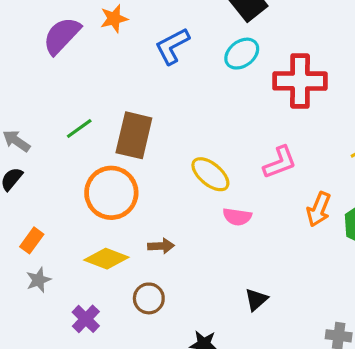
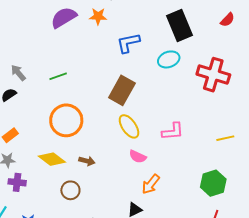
red cross: (300, 81) -> (213, 75), moved
brown rectangle: (134, 135) -> (122, 90), moved
orange arrow: (319, 209) -> (151, 184), moved
purple cross: (86, 319) -> (17, 182), moved, turned 36

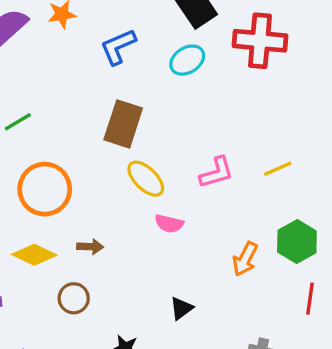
red cross: (213, 75) -> (260, 41), moved
yellow line: (225, 138) -> (278, 169), moved
orange arrow: (151, 184) -> (245, 259), moved

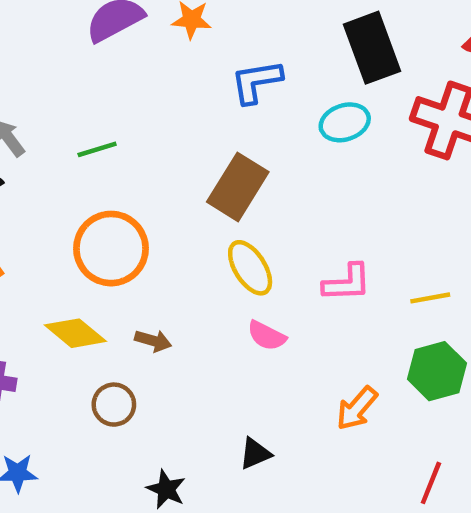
green hexagon: (297, 242) -> (437, 371), moved

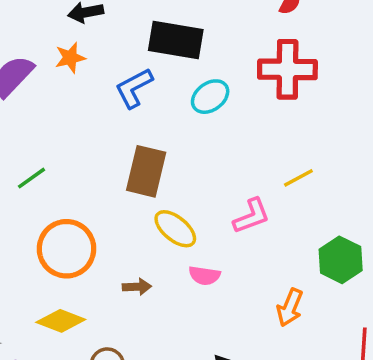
black rectangle: (372, 48) -> (176, 40), moved, turned -42
yellow line: (430, 298) -> (298, 178), moved
brown arrow: (153, 341) -> (137, 287), moved

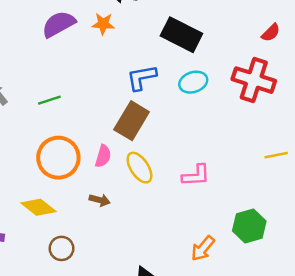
blue L-shape: (134, 88) -> (142, 78), moved
yellow line: (298, 178) -> (276, 155), moved
pink semicircle: (204, 275) -> (103, 156), moved, turned -100

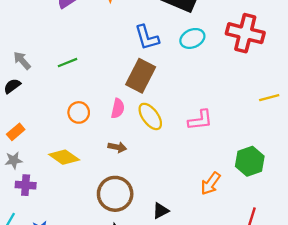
blue L-shape: (142, 78) -> (147, 37), turned -92
orange circle: (58, 158) -> (79, 112), size x0.6
brown circle: (61, 248) -> (115, 194), moved, size x1.6

